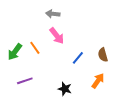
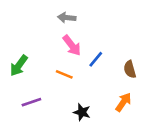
orange line: (35, 48) -> (64, 74), moved, turned -32
blue line: (78, 58) -> (96, 59), moved

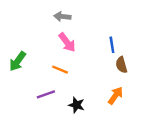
blue line: (96, 59) -> (112, 45), moved, turned -49
purple line: (31, 102) -> (46, 94), moved

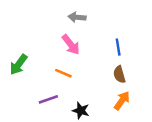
gray arrow: (62, 16) -> (77, 17), moved
brown semicircle: (121, 65) -> (119, 74), moved

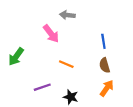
pink arrow: (71, 45) -> (51, 34), moved
orange line: (63, 73) -> (66, 64), moved

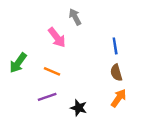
gray arrow: (67, 15) -> (75, 17), turned 56
orange line: (66, 64) -> (52, 71), moved

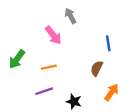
orange line: (52, 71) -> (49, 67), turned -35
brown semicircle: (116, 73) -> (97, 68), moved, turned 42

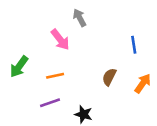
blue line: (108, 43) -> (134, 45), moved
orange arrow: (112, 92) -> (143, 83), moved

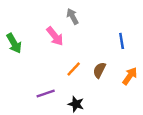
green arrow: (19, 67) -> (14, 43), moved, turned -66
orange line: (55, 76) -> (74, 69), moved, turned -35

